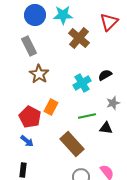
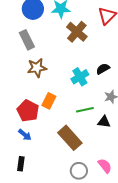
brown star: (39, 74) -> (37, 68), turned 30

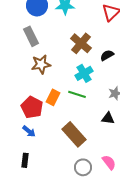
brown cross: (77, 32) -> (81, 43), moved
black semicircle: (103, 69) -> (107, 55), moved
green line: (85, 110) -> (77, 94), moved, turned 30

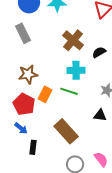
brown star: (41, 64) -> (28, 74), moved
cyan cross: (84, 73) -> (76, 70), turned 30
black rectangle: (25, 160) -> (33, 147), moved

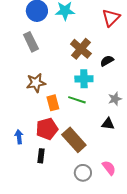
orange rectangle: (45, 94) -> (53, 103), turned -42
red pentagon: (24, 104) -> (47, 129), moved, turned 30
blue arrow: (21, 128) -> (19, 137), moved, turned -136

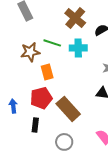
green line: (77, 100) -> (52, 43), moved
gray circle: (83, 173) -> (64, 142), moved

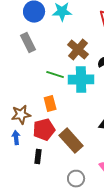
cyan cross: (78, 48) -> (81, 80), size x1.4
brown star: (30, 52) -> (21, 115), moved
gray circle: (64, 142) -> (76, 179), moved

